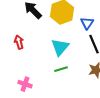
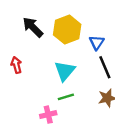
pink cross: (25, 84) -> (48, 115), moved, turned -32

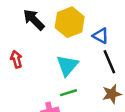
blue triangle: (97, 43) -> (101, 36), turned -35

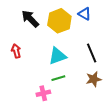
blue triangle: (101, 36) -> (85, 14), moved
cyan triangle: (67, 65) -> (57, 56), turned 30

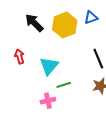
blue triangle: (85, 14) -> (91, 18), turned -48
cyan triangle: (57, 56) -> (49, 66), moved, turned -30

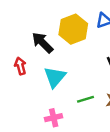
black arrow: (34, 23) -> (42, 43), moved
green line: (64, 85) -> (86, 99), moved

